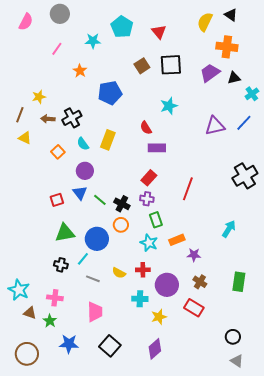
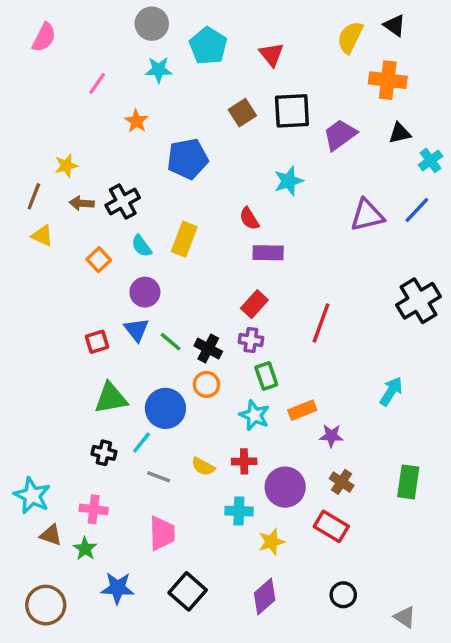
gray circle: (60, 14) -> (152, 24), moved
purple trapezoid: (210, 73) -> (340, 135), moved
black circle: (233, 337) -> (343, 595), moved

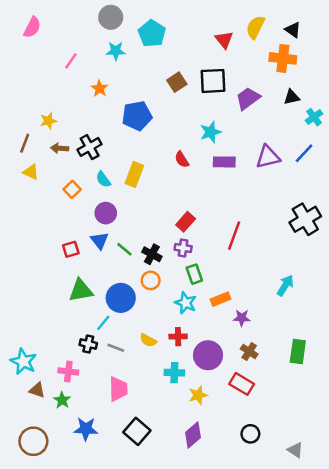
black triangle: (395, 25) -> (293, 30), moved
red triangle: (271, 54) -> (224, 40), moved
purple rectangle: (268, 253) -> (224, 162), moved
black cross: (104, 453) -> (88, 344), moved

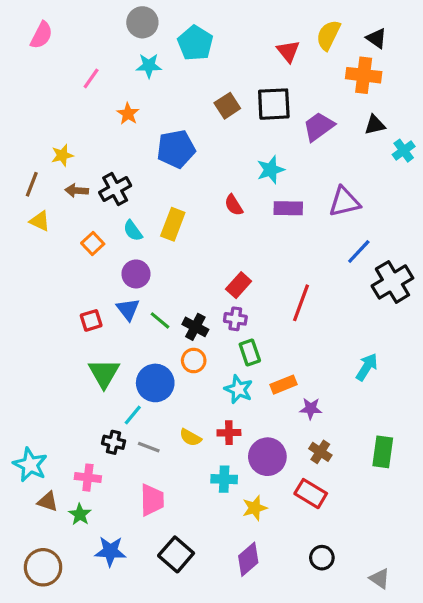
blue line: (304, 153) -> (359, 252), moved
green triangle: (81, 290) -> (104, 373), turned -50

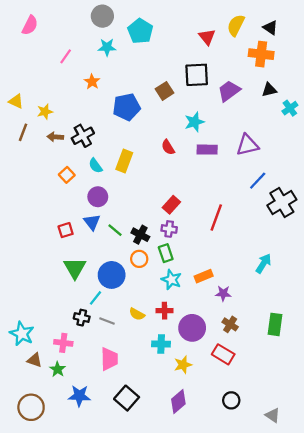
brown square: (227, 106) -> (165, 91), moved
yellow triangle: (40, 221) -> (16, 101), moved
green rectangle: (250, 353) -> (166, 253), moved

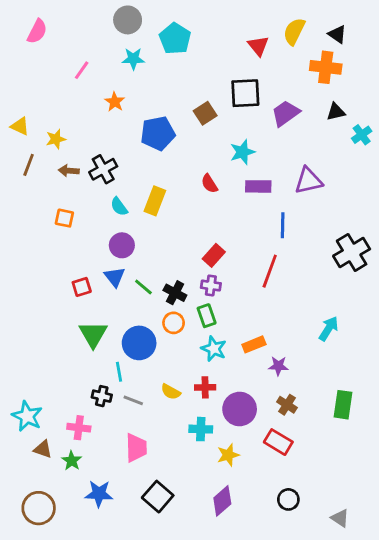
orange square: (67, 175) -> (64, 218), moved, turned -35
blue line: (258, 181) -> (283, 225), moved, turned -42
cyan line: (95, 298) -> (119, 372), turned -49

